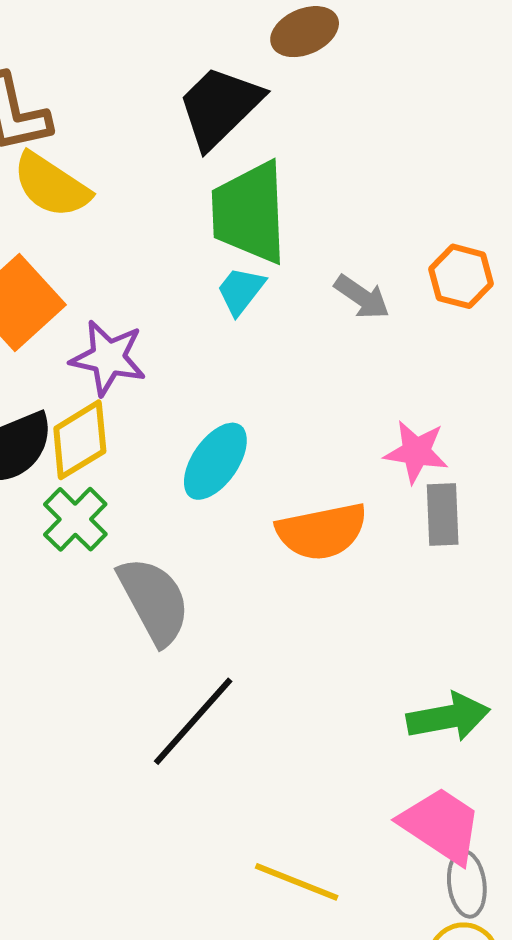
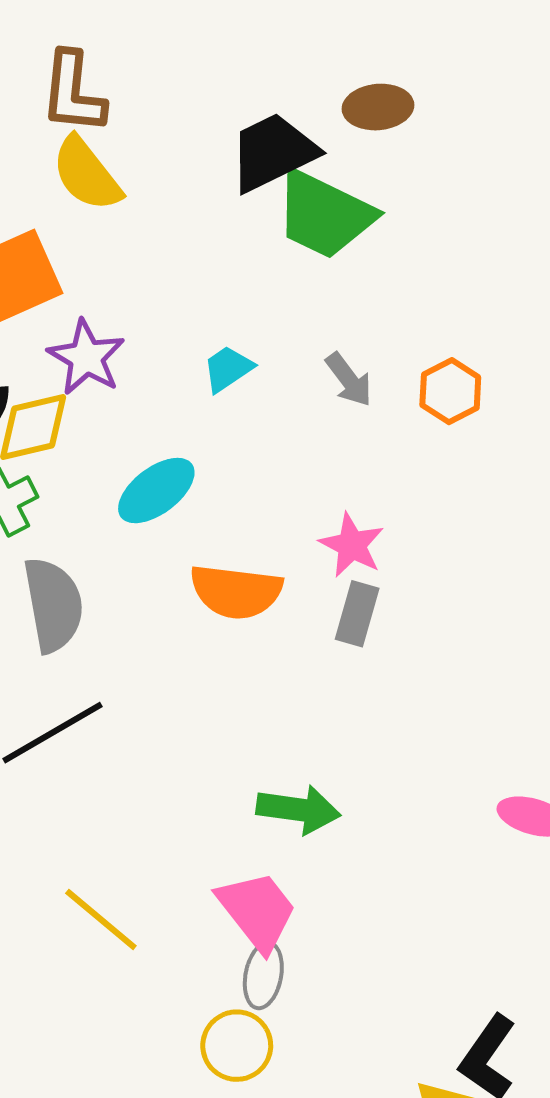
green trapezoid: (249, 213) -> (324, 214), moved, turned -80
cyan trapezoid: (241, 291) -> (228, 369), moved

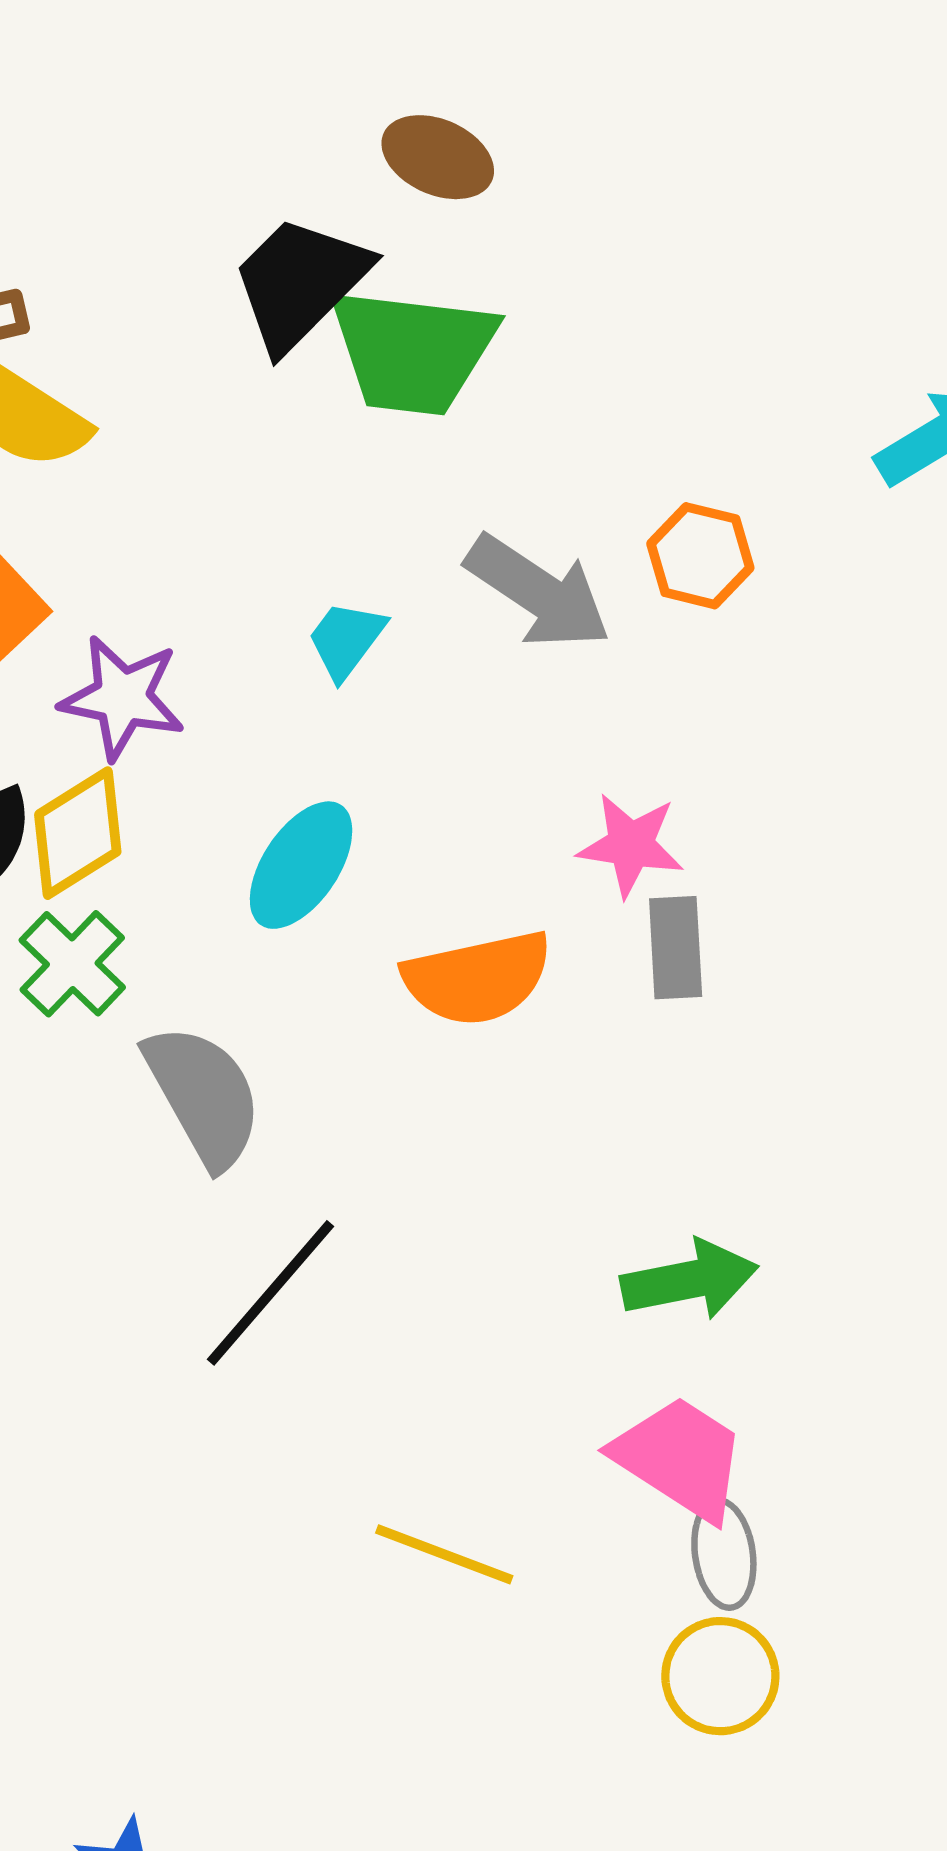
brown ellipse: (378, 107) -> (438, 157), turned 48
gray arrow: (349, 380) -> (538, 592), size x1.6

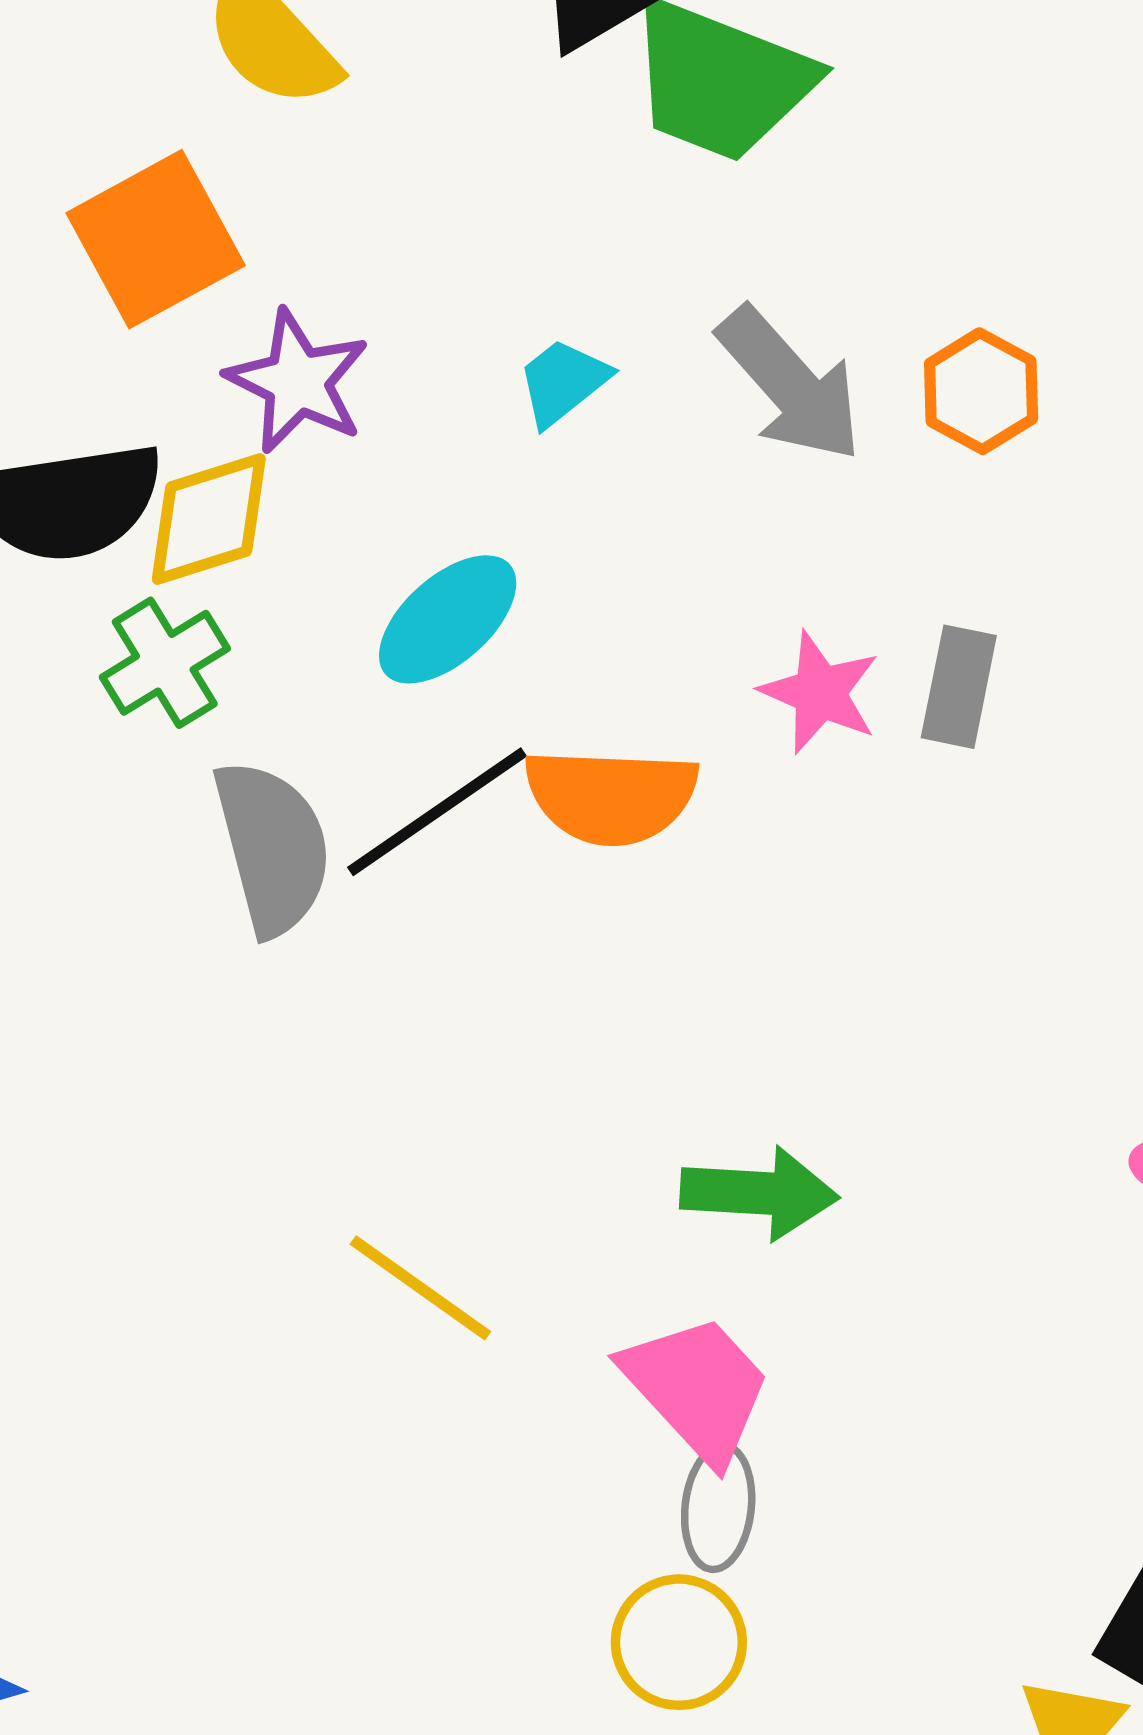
gray rectangle: (676, 948) -> (959, 687), moved
black line: (270, 1293) -> (437, 812), moved
yellow line: (444, 1554) -> (420, 1288), moved

